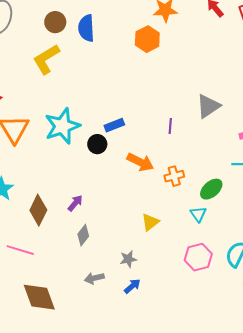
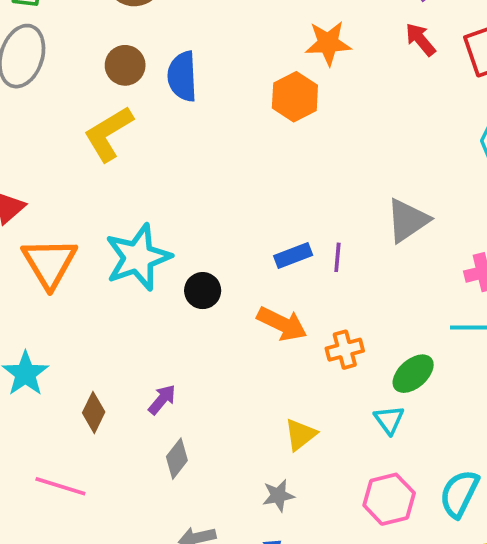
blue rectangle: (114, 125) -> (293, 255), moved
brown diamond: (38, 210) -> (94, 412), size x0.7
gray star: (128, 259) -> (278, 495), moved

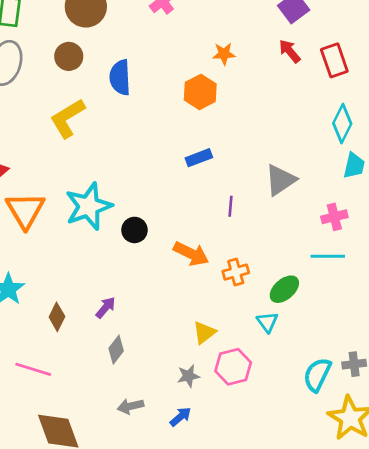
orange star: (328, 43) -> (224, 54), size x0.7
brown circle: (125, 65) -> (69, 56), moved
blue rectangle: (293, 255) -> (199, 158), moved
pink hexagon: (389, 499) -> (233, 367), moved

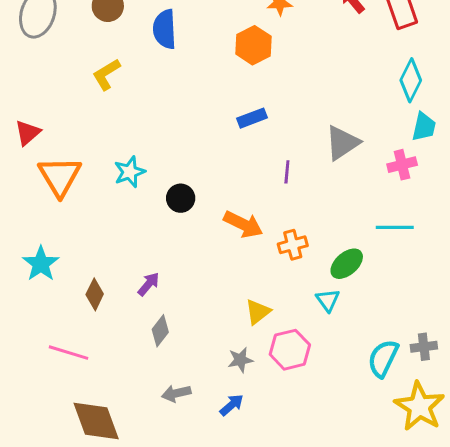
yellow L-shape: (67, 118) -> (106, 74), size x0.7
cyan star: (88, 206) -> (130, 172), size x0.6
pink cross: (334, 217) -> (402, 165), moved

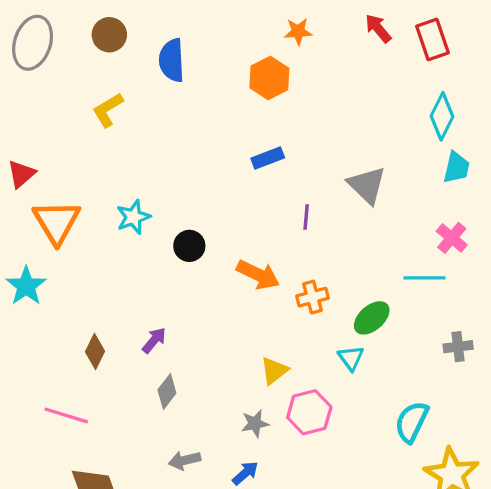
gray triangle: (342, 143) -> (367, 185), turned -42
pink cross: (402, 165) -> (452, 238), moved, turned -36
cyan star: (41, 264) -> (26, 286), moved
gray cross: (424, 347) -> (458, 347), moved

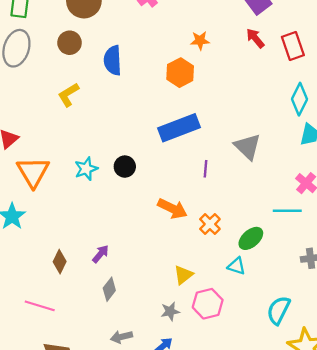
blue rectangle: (268, 158) -> (179, 128), size x1.8
black circle: (189, 246) -> (125, 167), moved
orange cross: (312, 297) -> (210, 224), turned -30
cyan triangle: (351, 358) -> (236, 266), turned -36

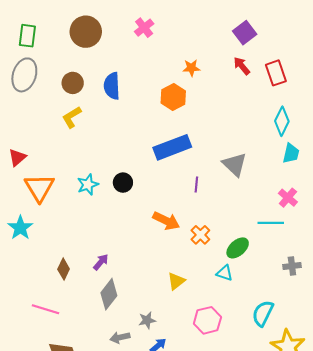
brown circle: (70, 43) -> (73, 83), moved
gray diamond: (109, 289) -> (109, 294), size x1.4
pink hexagon: (208, 304) -> (207, 320), moved
gray star: (170, 311) -> (147, 320), moved

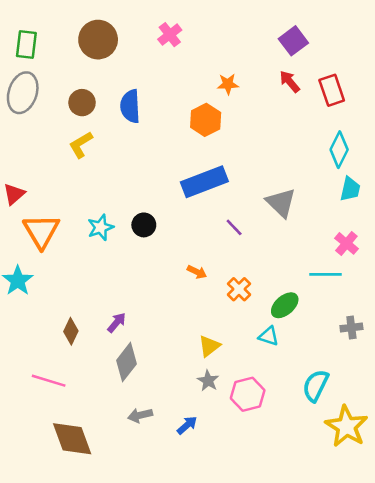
purple line: (196, 185) -> (234, 227), turned -49
orange arrow: (166, 221) -> (197, 272), size x0.6
gray star: (147, 320) -> (208, 381), moved, turned -30

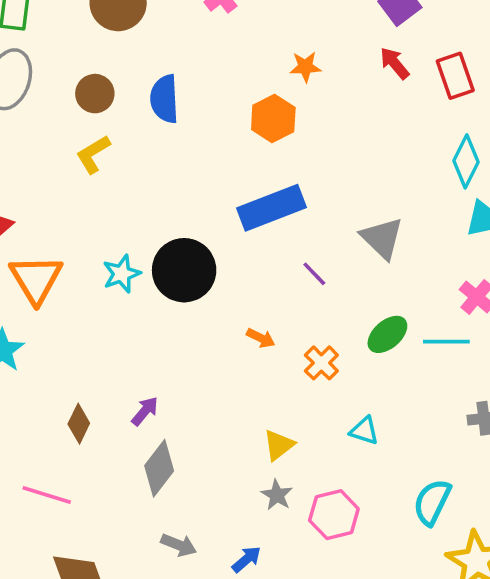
black circle: (144, 225) -> (184, 270), size x1.8
green ellipse: (285, 305) -> (387, 334), moved
gray arrow: (140, 415) -> (179, 545), turned -145

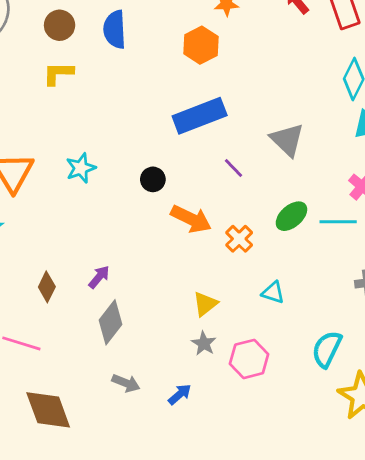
yellow L-shape: (93, 154) -> (58, 73), turned 32
black circle: (184, 270) -> (153, 179), moved, size x0.5
orange arrow: (261, 338) -> (191, 219), size x1.8

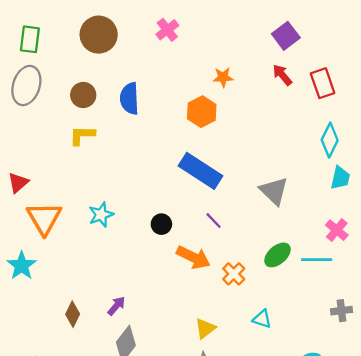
blue rectangle: (200, 116) -> (201, 171), turned 54
purple line: (233, 168) -> (214, 221), moved

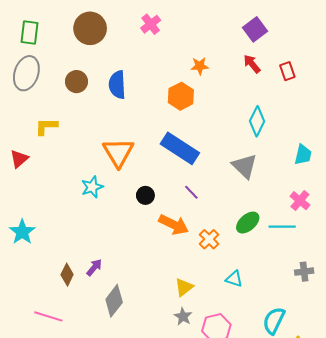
red rectangle: (323, 83) -> (287, 71), size x0.7
yellow L-shape: (82, 135) -> (46, 126), moved
cyan diamond: (330, 140) -> (257, 121), moved
orange triangle: (44, 218) -> (118, 153), moved
purple arrow: (116, 306) -> (94, 267), moved

